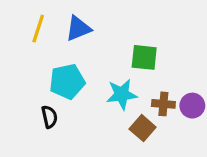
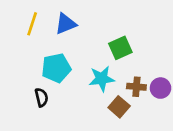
green square: (144, 57) -> (120, 48), turned -30

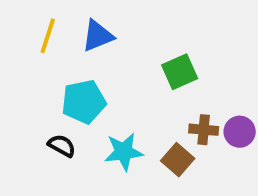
cyan star: (102, 79) -> (124, 152), moved
black semicircle: (41, 97) -> (62, 146), turned -48

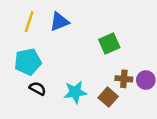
cyan pentagon: (84, 102) -> (28, 62), moved

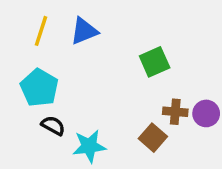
cyan pentagon: (28, 62) -> (39, 88), turned -30
cyan star: (75, 92) -> (89, 146), moved

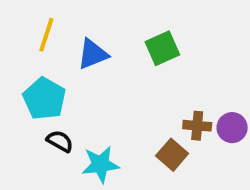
blue triangle: (84, 31) -> (93, 54), moved
green square: (155, 62) -> (162, 48), moved

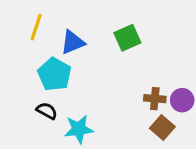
cyan pentagon: (44, 99) -> (54, 74), moved
brown square: (172, 155) -> (162, 128), moved

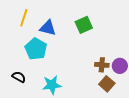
blue triangle: (73, 42) -> (48, 28), turned 36
black semicircle: (47, 111) -> (19, 77), moved

